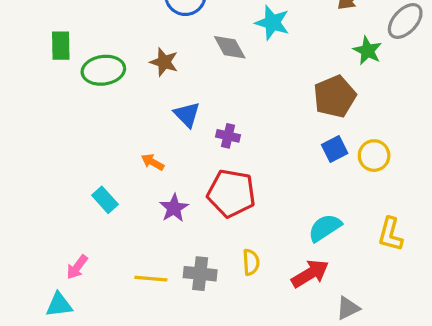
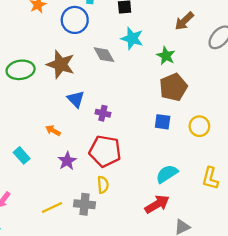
green star: (367, 51) -> (166, 56), moved
brown star: (164, 62) -> (61, 64), size x1.5
blue square: (335, 149) -> (163, 122), moved, turned 35
yellow semicircle: (251, 262) -> (103, 185), moved
yellow line: (151, 279) -> (52, 207), turned -30

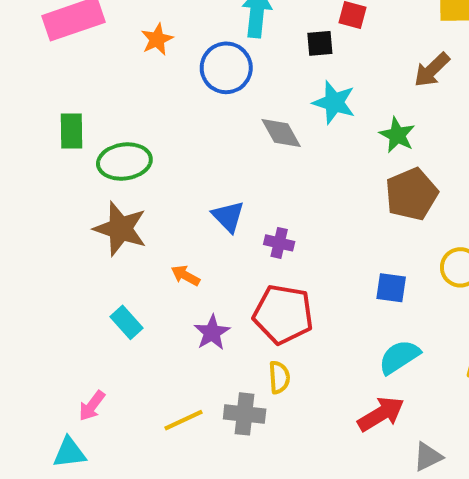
brown star: (61, 64) -> (120, 229), moved
blue square: (163, 122) -> (391, 288), moved

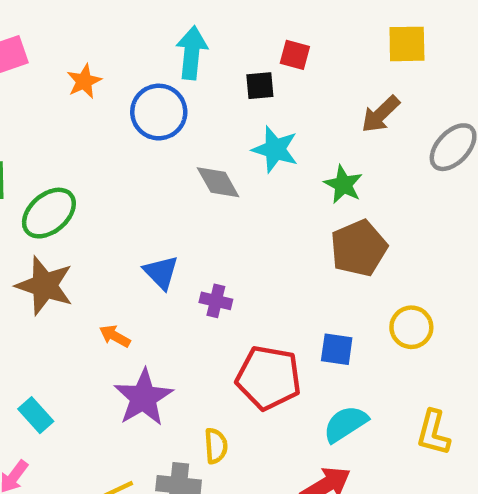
green ellipse: (124, 162) -> (49, 213), turned -33
red pentagon: (283, 314) -> (269, 378), moved
cyan rectangle: (126, 322) -> (36, 415), moved
purple star: (212, 333) -> (143, 398), size x1.5

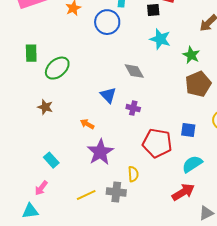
gray diamond: (218, 182) -> (134, 71), moved
brown star: (45, 286) -> (45, 107), moved, size x0.6

